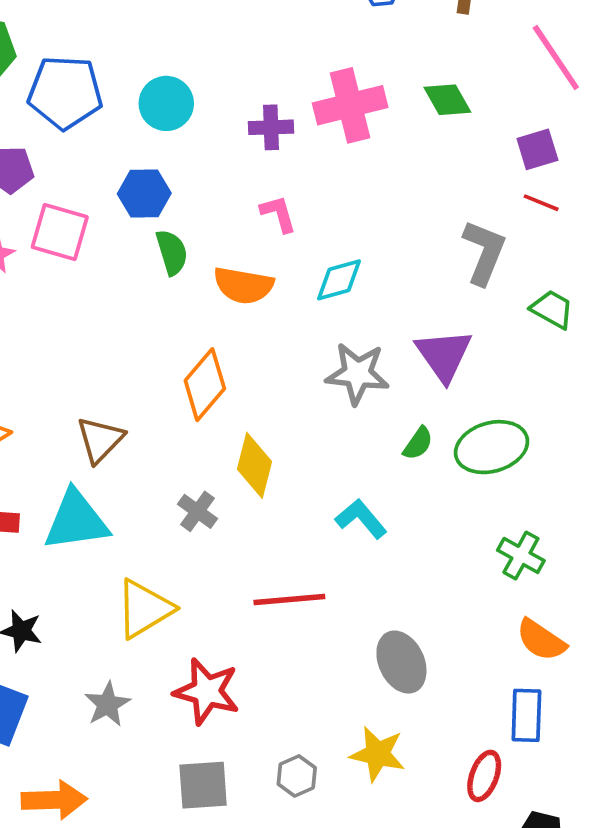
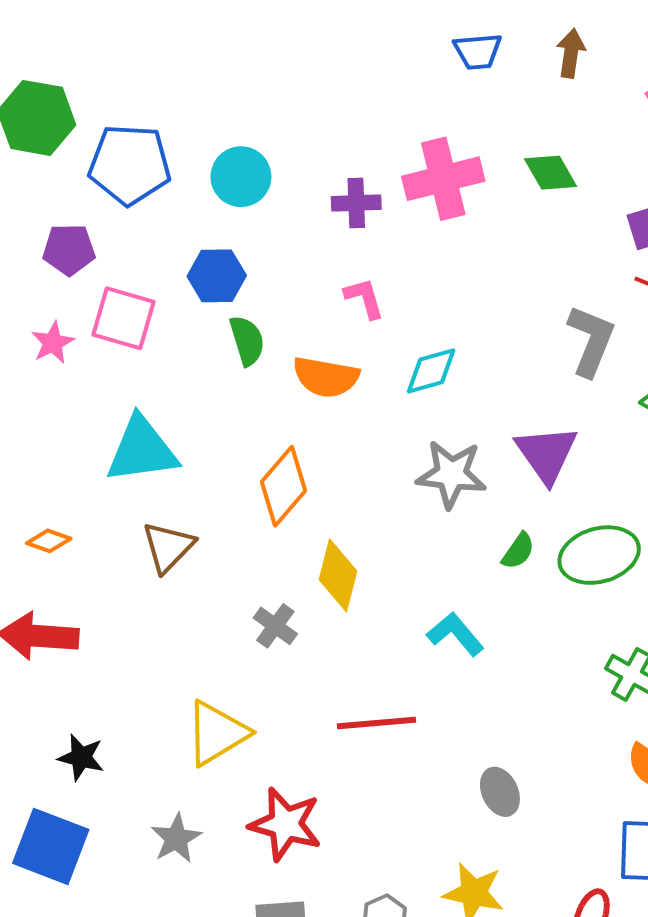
cyan triangle: (76, 521) -> (142, 450), moved
gray ellipse: (401, 662) -> (500, 792), size x0.7

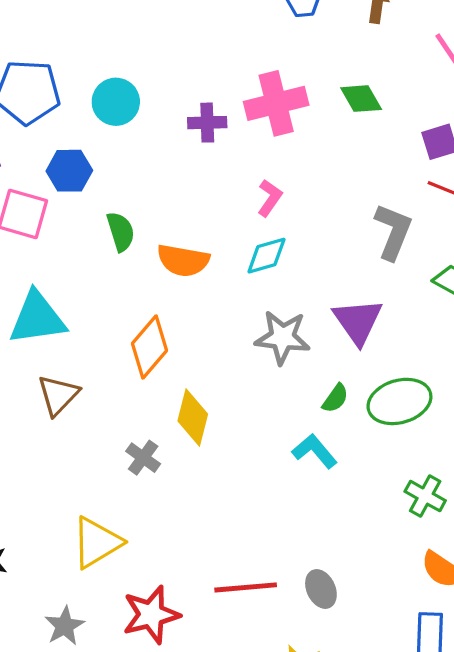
blue hexagon: (217, 276) -> (69, 171), moved
pink L-shape: (364, 298) -> (270, 198), moved, turned 51
cyan L-shape: (455, 634) -> (315, 451), moved
red line: (377, 723) -> (246, 587), moved
red star: (285, 824) -> (151, 615), turned -30

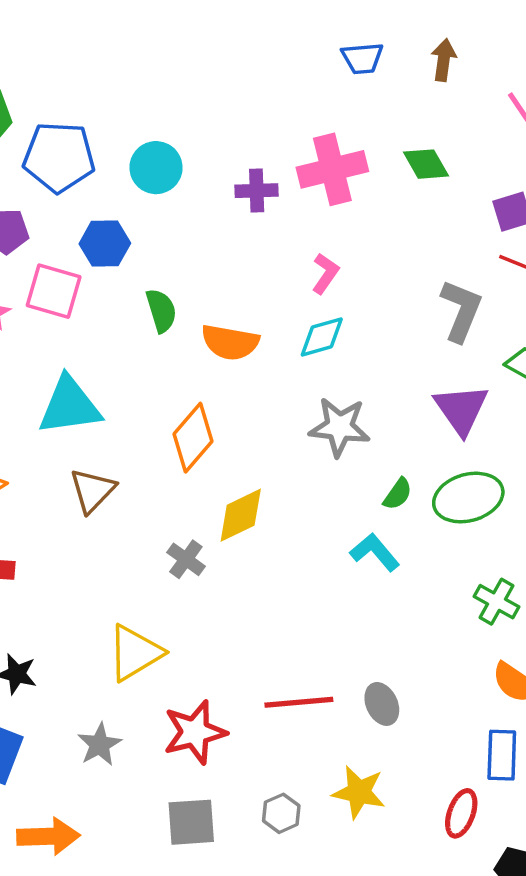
purple triangle: (358, 321) -> (461, 409), moved
yellow diamond: (193, 417) -> (241, 515), turned 50

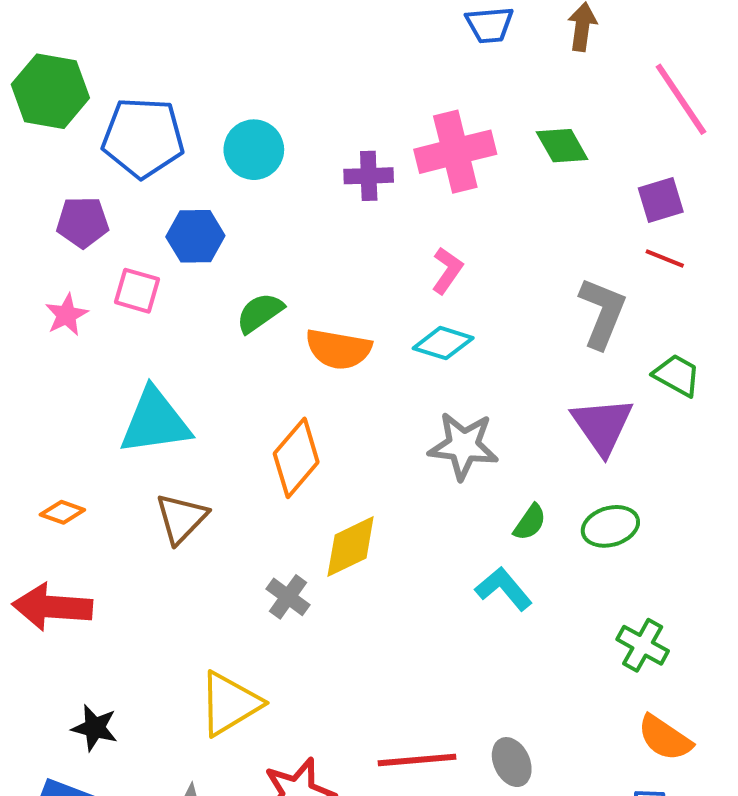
pink square: (54, 291) -> (137, 291), size x0.7
green semicircle: (161, 311) -> (260, 313), turned -108
cyan diamond: (322, 337) -> (443, 343), turned 33
green ellipse: (468, 498) -> (610, 526), size x0.7

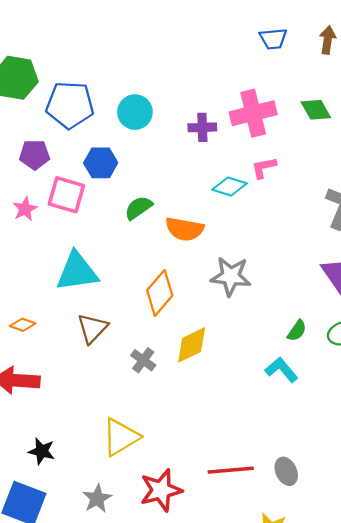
pink L-shape: (447, 271) -> (264, 168), moved, turned -136
pink square: (137, 291) -> (66, 195), size x1.4
cyan diamond: (443, 343) -> (230, 187), moved
gray star: (463, 446) -> (231, 276), moved
gray cross: (288, 597) -> (143, 360), moved

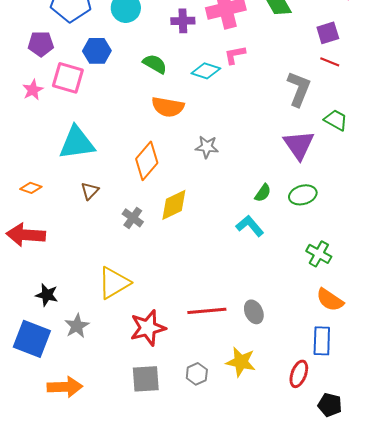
green semicircle: (138, 208) -> (155, 64), moved, turned 65
gray star: (231, 276) -> (207, 147), size x0.7
brown triangle: (92, 328) -> (90, 191), size x0.7
gray star: (97, 499) -> (77, 326), moved

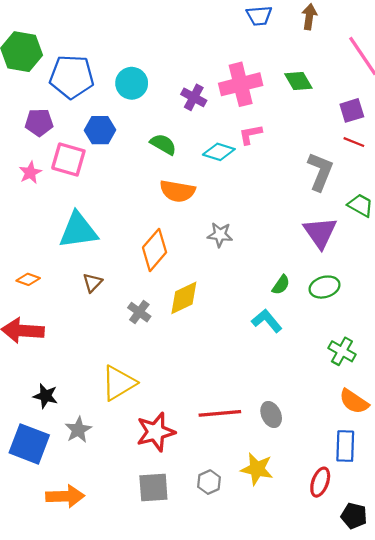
purple cross: (183, 21) -> (194, 97), turned 30

